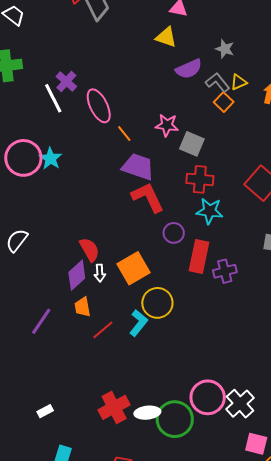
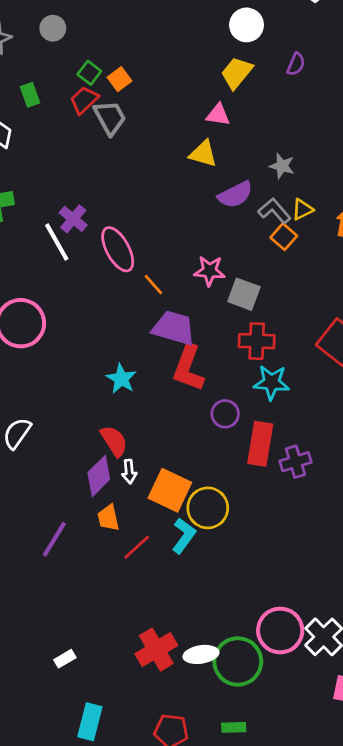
cyan star: (50, 158) -> (121, 379), moved
red L-shape: (148, 197) -> (188, 368), turned -132
orange square: (134, 268) -> (170, 490), moved, turned -32

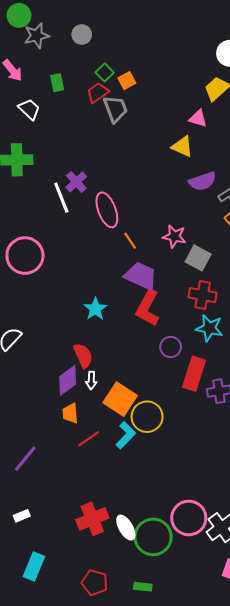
purple line: (54, 539) -> (25, 459), moved
white ellipse: (201, 654) -> (126, 528), turned 60

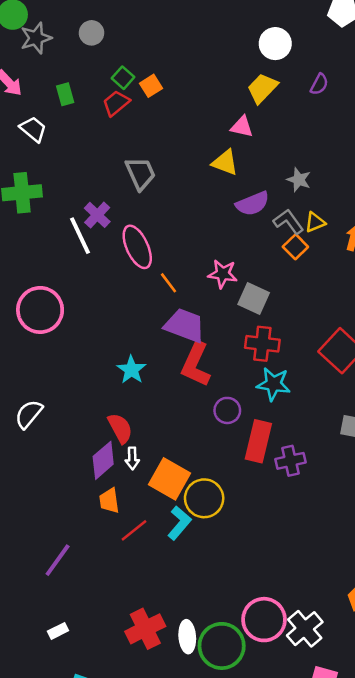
gray trapezoid: (115, 109) -> (140, 173), moved
white ellipse: (126, 528) -> (187, 637), turned 30

